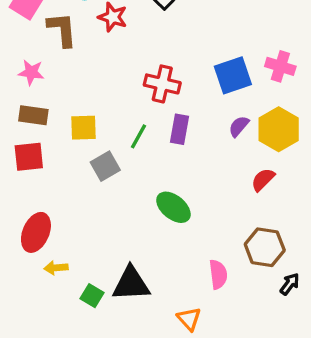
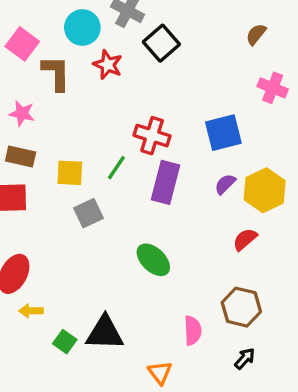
pink cross: (280, 66) -> (273, 88), moved
purple rectangle: (179, 129) -> (166, 182), size x1.4
green line: (138, 136) -> (116, 168), moved
black arrow: (290, 284) -> (245, 359), moved

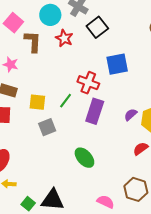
blue square: (223, 133) -> (117, 64), moved
pink semicircle: (193, 331) -> (106, 202), turned -66

